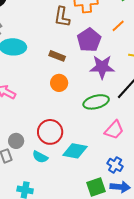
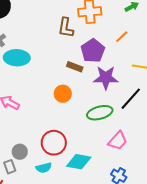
brown rectangle: (57, 56) -> (75, 67), moved
cyan semicircle: (40, 157) -> (44, 168), turned -42

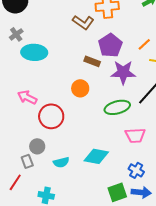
brown L-shape: (66, 28) -> (83, 22), turned -65
orange line: (122, 37) -> (144, 44), moved
pink trapezoid: (118, 141) -> (135, 135), turned 45
red circle: (54, 143) -> (51, 116), moved

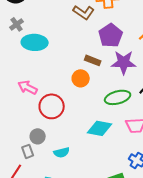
brown rectangle: (92, 61) -> (93, 60), moved
cyan diamond: (96, 156) -> (100, 128), moved

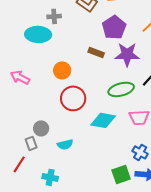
gray cross: (17, 24) -> (54, 16), moved, turned 32
orange circle: (81, 78) -> (62, 70), moved
pink arrow: (28, 87) -> (20, 77), moved
red circle: (52, 106) -> (73, 98), moved

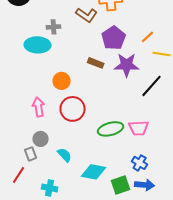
pink arrow: (20, 77) -> (39, 107), moved, turned 54
green ellipse: (121, 89) -> (111, 129), moved
cyan diamond: (103, 120) -> (94, 172), moved
cyan semicircle: (65, 144) -> (65, 155), turned -119

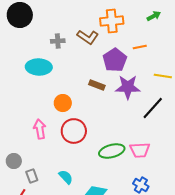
gray cross: (54, 27) -> (58, 41), moved
orange line: (148, 37) -> (140, 47), moved, turned 32
gray circle: (41, 139) -> (14, 161), moved

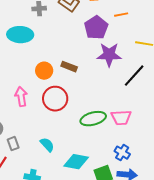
brown rectangle: (97, 85) -> (69, 67), moved

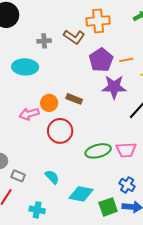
orange line: (121, 15) -> (126, 60), moved
pink arrow: (21, 97) -> (29, 114), moved, turned -96
gray rectangle: (13, 144) -> (18, 176), turned -48

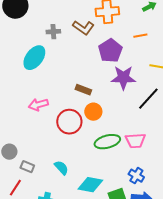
orange line: (126, 60) -> (140, 36), moved
cyan ellipse: (25, 67) -> (34, 58), turned -55
orange circle: (49, 103) -> (93, 112), moved

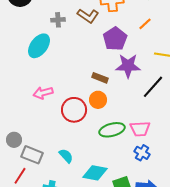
orange line: (140, 36) -> (145, 24), turned -32
brown rectangle: (83, 90) -> (100, 78), moved
gray rectangle: (27, 167) -> (32, 155), size x1.5
blue cross: (136, 176) -> (142, 153), moved

